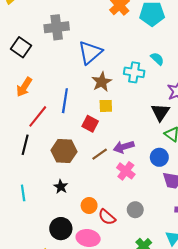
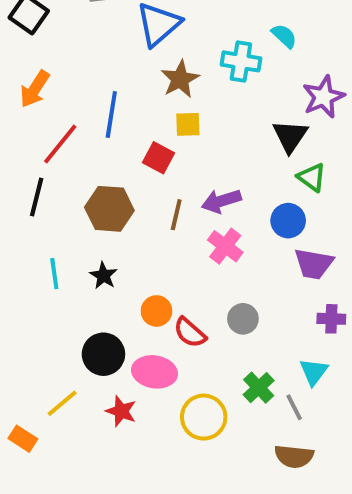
brown line: (100, 154) -> (176, 215), turned -42
cyan line: (23, 193) -> (54, 274), moved

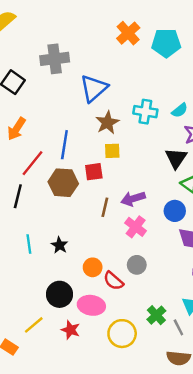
cyan semicircle: (284, 36) -> (180, 110), moved, turned 98
red square: (158, 158) -> (94, 172), turned -36
brown hexagon: (109, 209) -> (63, 183), moved
gray circle: (243, 319) -> (137, 265), moved

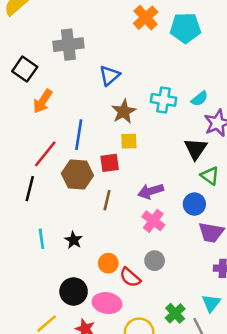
blue triangle: (94, 88) -> (110, 75), size x0.7
orange arrow: (17, 129) -> (43, 101), moved
brown line: (105, 207) -> (107, 200), moved

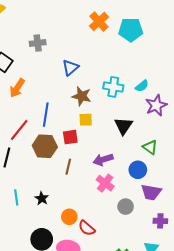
gray cross: (68, 45) -> (38, 43), size x0.7
brown star: (124, 111) -> (82, 96), turned -30
black triangle: (196, 149) -> (124, 126), moved
gray circle: (155, 261) -> (126, 207), moved

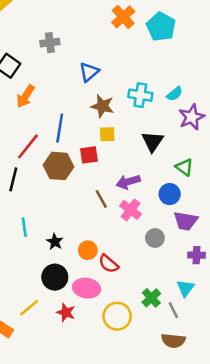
cyan pentagon: (131, 30) -> (161, 27), turned 30
brown line: (68, 167) -> (101, 199), moved, turned -42
black star: (42, 198) -> (55, 242), moved

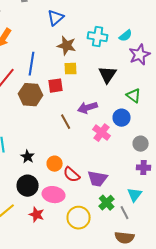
pink cross: (131, 210) -> (102, 133), moved
purple trapezoid: (186, 221) -> (98, 179), moved
gray circle: (155, 238) -> (141, 144), moved

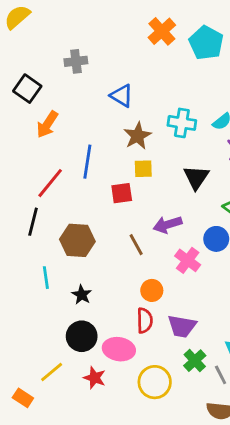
blue triangle: (56, 18) -> (122, 96), turned -48
brown star: (67, 46) -> (137, 136), turned 30
brown hexagon: (31, 95) -> (77, 240), moved
orange circle: (55, 164) -> (152, 290), moved
red semicircle: (72, 175) -> (145, 321), turned -132

